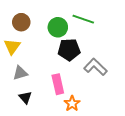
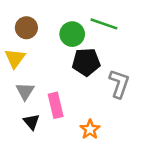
gray L-shape: (95, 67) -> (119, 84), turned 65
gray triangle: (20, 73) -> (25, 91), turned -42
pink rectangle: (58, 84) -> (56, 105), moved

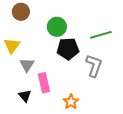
green line: (104, 24) -> (101, 35), moved, turned -35
brown circle: (26, 28) -> (21, 12), moved
gray triangle: (25, 91) -> (27, 65), moved

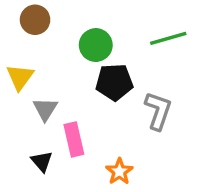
green line: (101, 35) -> (168, 38), moved

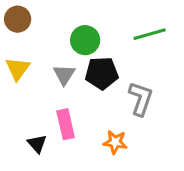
brown circle: (35, 20) -> (18, 19), moved
gray triangle: (45, 109) -> (64, 75), moved
orange star: (119, 171) -> (115, 142), moved, turned -30

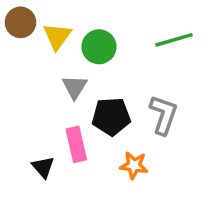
yellow triangle: (18, 69) -> (57, 36), moved
black pentagon: (102, 73) -> (111, 117), moved

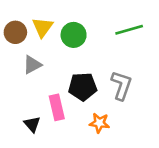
brown circle: (20, 22) -> (15, 32), moved
gray triangle: (75, 87) -> (32, 65), moved, turned 30

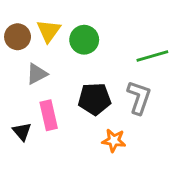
green line: (129, 30) -> (152, 56), moved
pink rectangle: (57, 107) -> (49, 115), moved
black triangle: (32, 124) -> (22, 132), moved

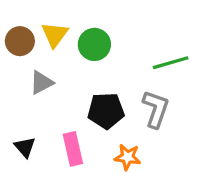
pink rectangle: (49, 115) -> (73, 149), moved

